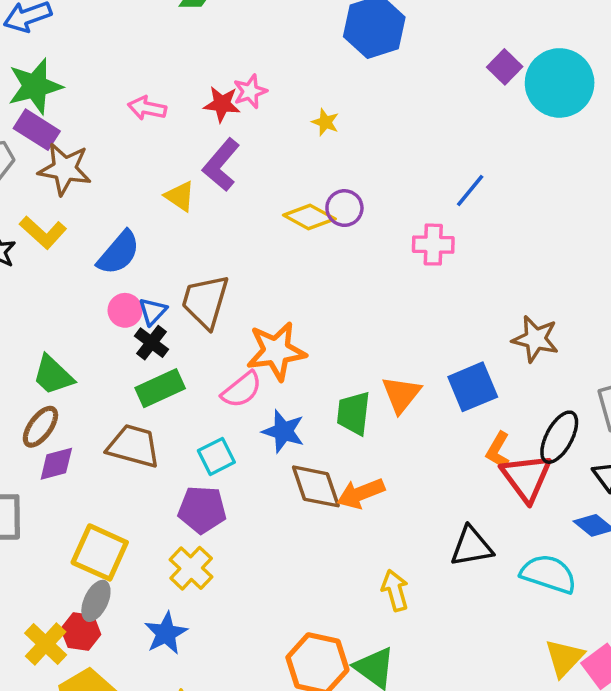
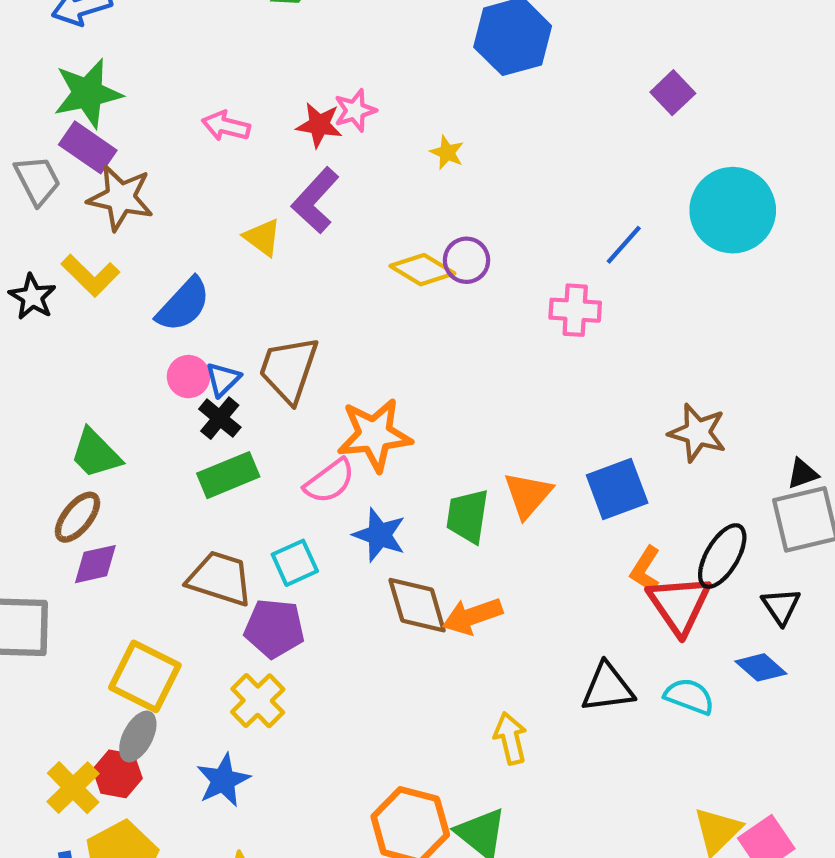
cyan circle: (560, 83) -> (733, 210), moved
brown trapezoid: (133, 446) -> (220, 578), moved
cyan semicircle: (549, 574) -> (689, 696), moved, size x0.7

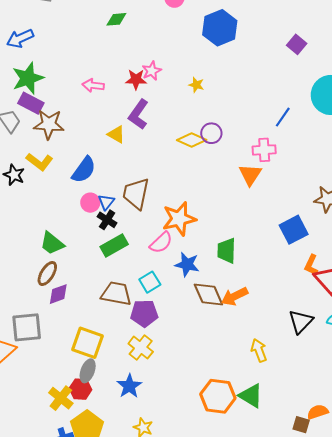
orange triangle: (528, 495) -> (250, 175), moved
black triangle: (608, 688) -> (301, 322), turned -32

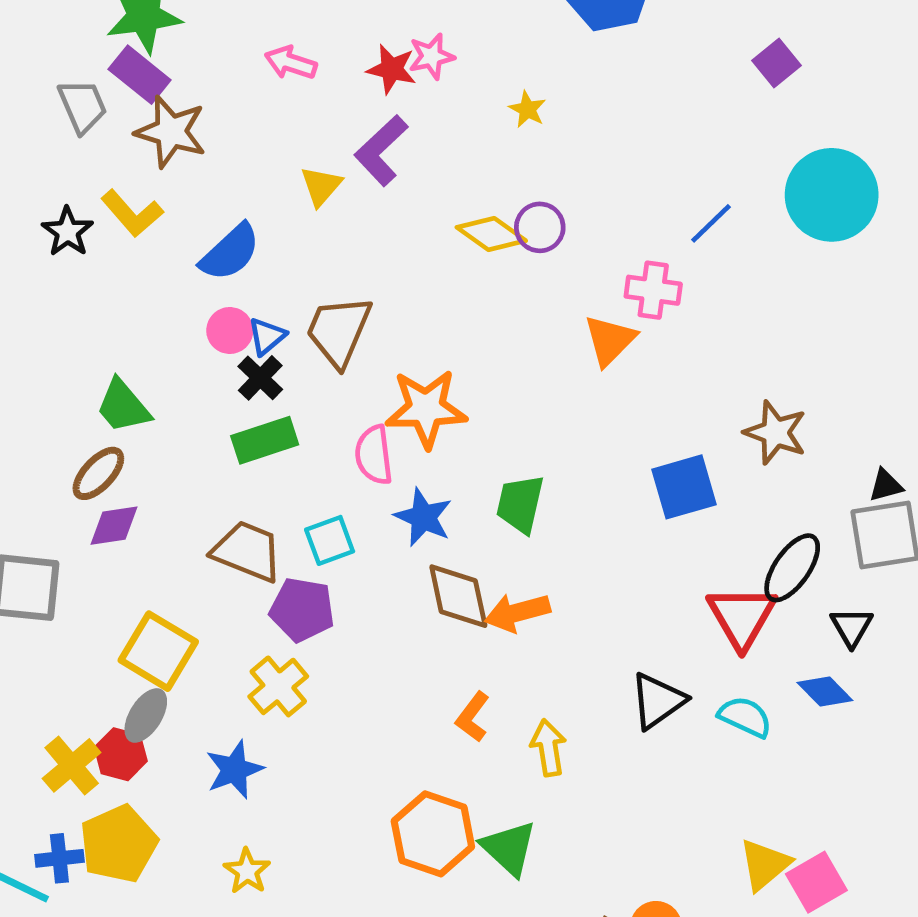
yellow triangle: (116, 134) -> (321, 186), turned 30
pink semicircle: (161, 243) -> (374, 455), turned 115
orange L-shape: (311, 265) -> (473, 717), moved

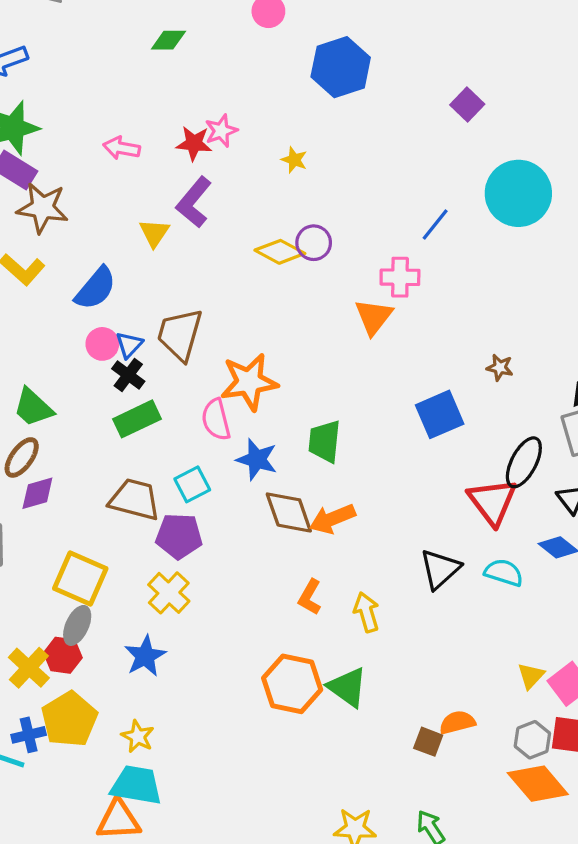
brown star: (775, 433) -> (500, 368), size x0.6
yellow triangle: (765, 865) -> (531, 676), size x0.7
yellow star: (247, 871) -> (138, 736), moved

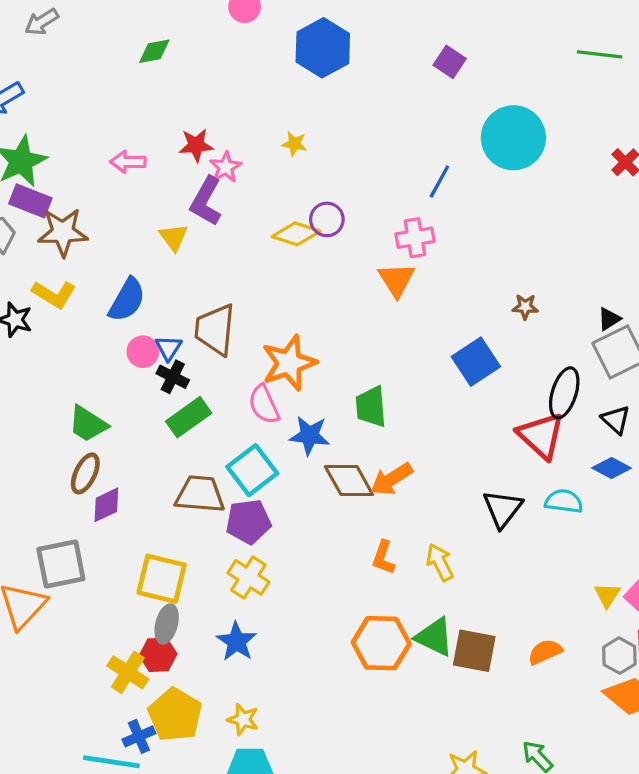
pink star: (221, 131) -> (226, 167), moved
cyan square: (192, 484) -> (252, 470), size x1.4
brown square: (428, 742) -> (474, 651), moved, size x1.6

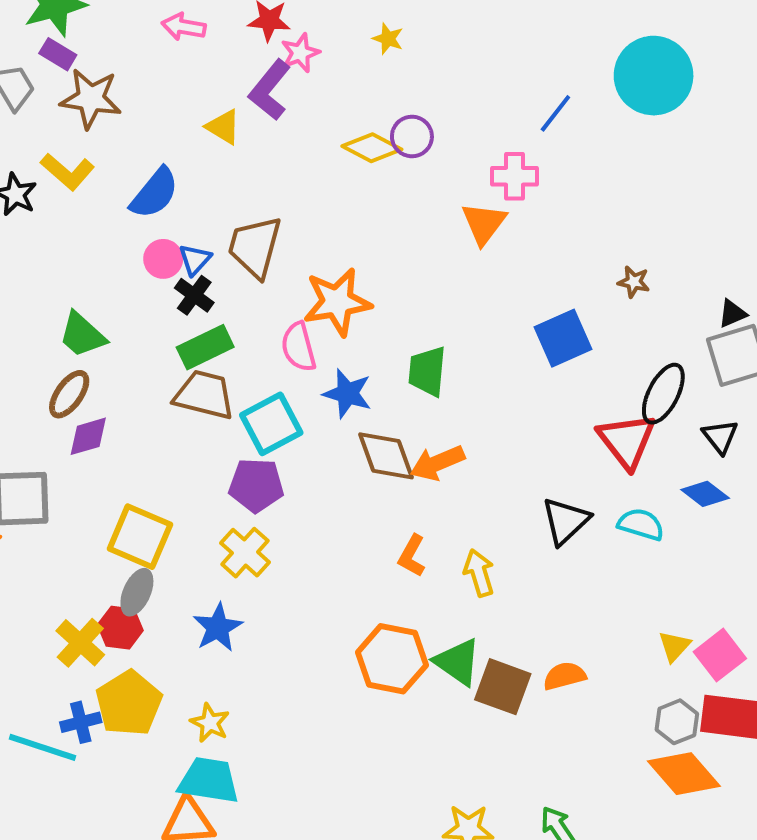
purple rectangle: (30, 201) -> (58, 54), size x0.7
yellow triangle: (174, 237) -> (223, 127), turned -32
brown trapezoid: (200, 494) -> (204, 395), moved
orange semicircle: (545, 652) -> (565, 676), moved

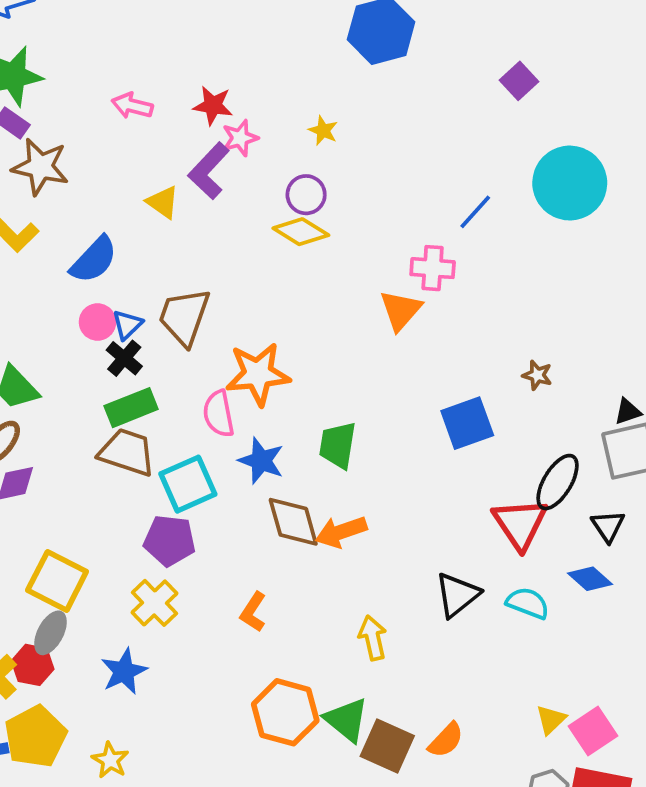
purple circle: (412, 136) -> (306, 195), moved
orange L-shape: (412, 556) -> (253, 612), moved
orange semicircle: (565, 676) -> (446, 740), turned 144

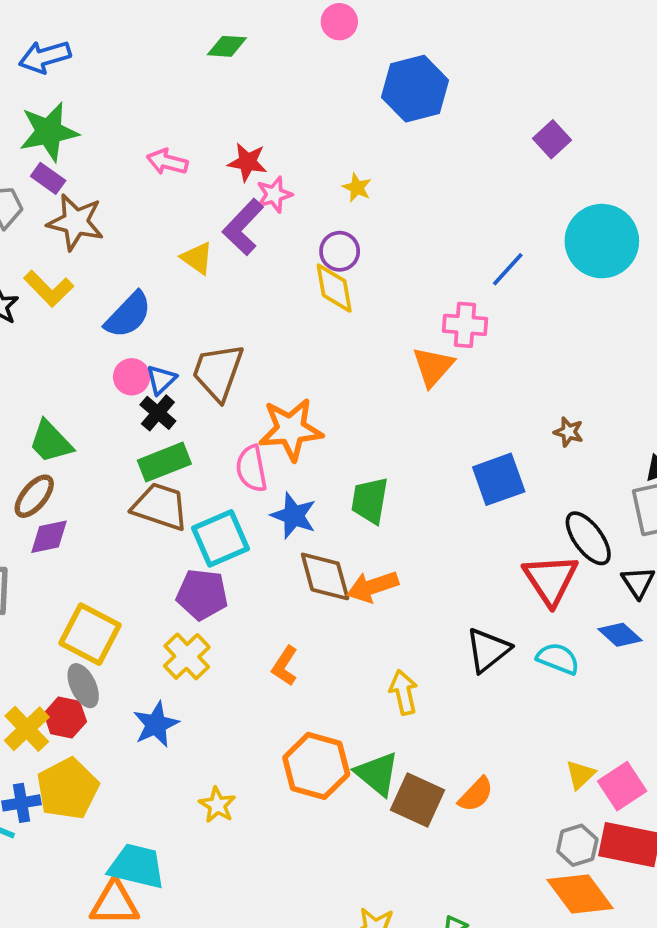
yellow diamond: (301, 232) -> (334, 288), turned 48
black ellipse: (558, 482) -> (588, 538), turned -68
gray ellipse: (50, 633) -> (83, 686), turned -54
yellow star: (110, 760) -> (217, 805), moved

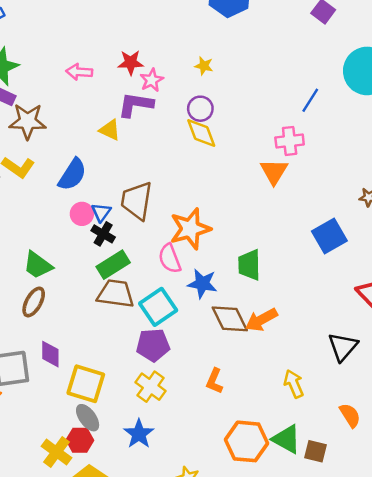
purple L-shape: (243, 227) -> (136, 105), turned 66
purple diamond: (49, 537) -> (50, 354), moved, turned -68
orange semicircle: (476, 794) -> (350, 415), moved, turned -65
brown square: (417, 800) -> (315, 451), size x0.7

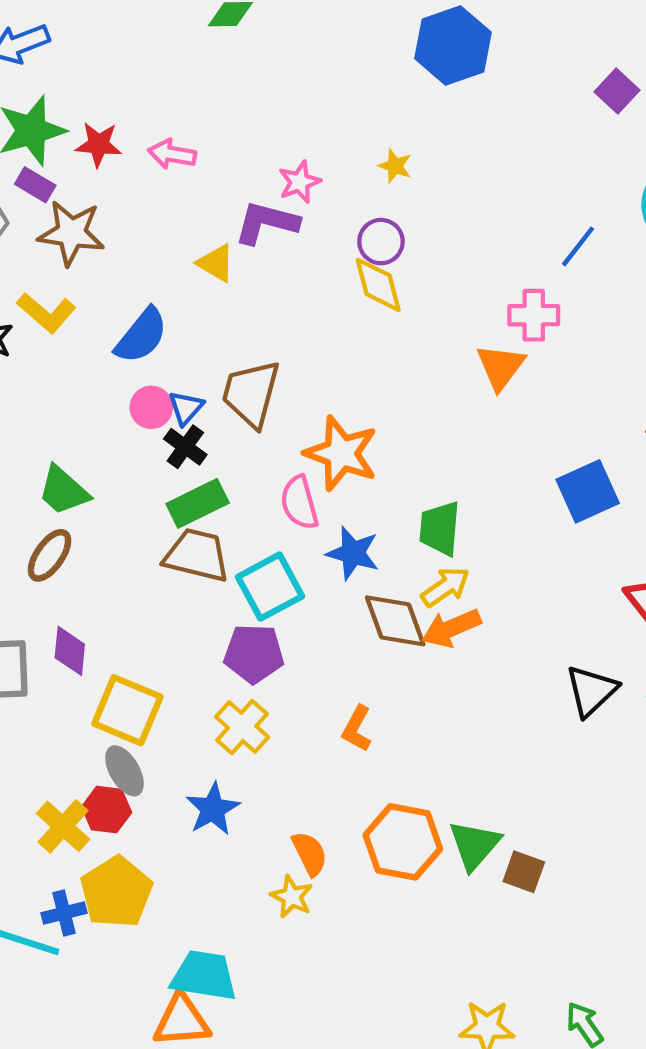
red star: (131, 62) -> (99, 144), moved
orange star: (190, 229) -> (341, 453), turned 30
yellow arrow: (294, 384) -> (445, 587), moved, turned 72
orange semicircle: (350, 415) -> (310, 854), moved
green triangle: (286, 439) -> (474, 845), turned 36

